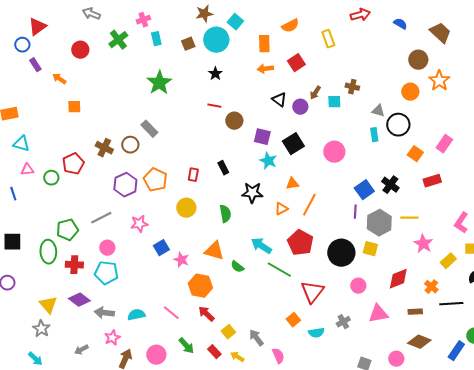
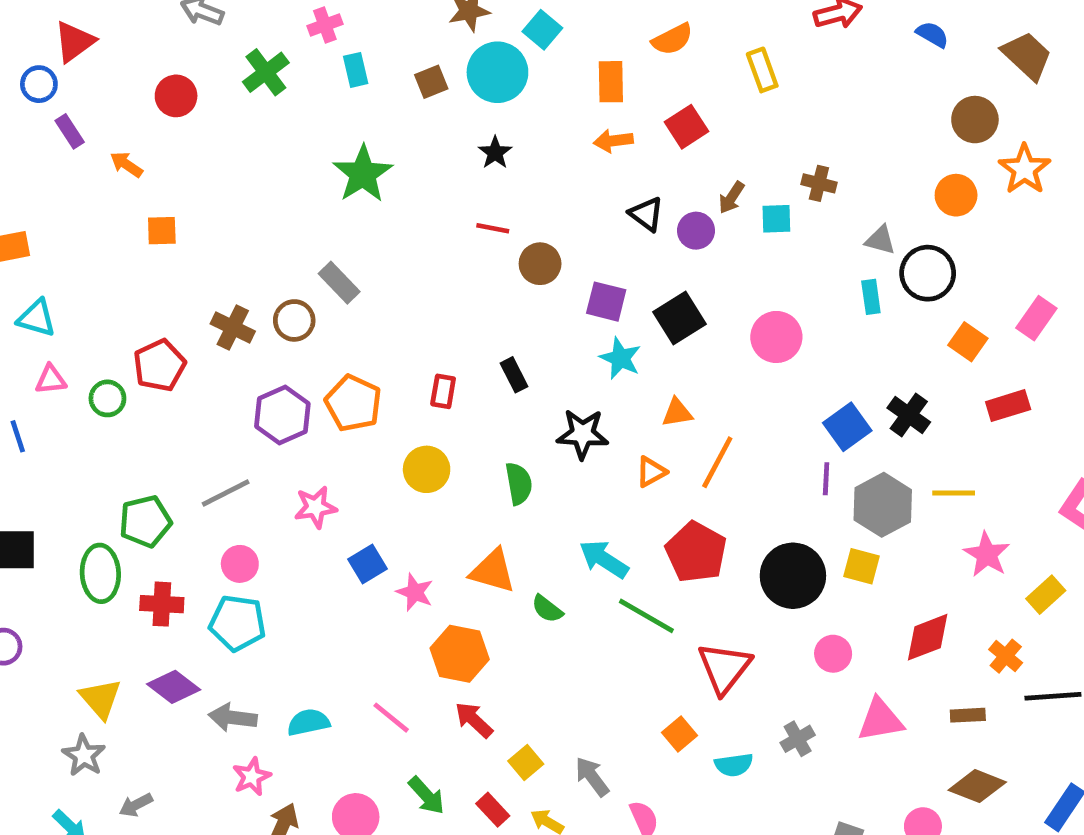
gray arrow: (81, 350) -> (136, 805), moved

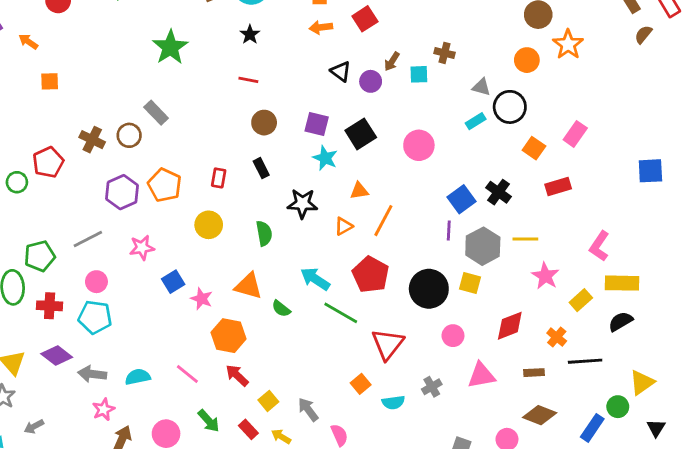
brown circle: (540, 264) -> (264, 123), moved
cyan rectangle: (871, 297) -> (476, 121), turned 66

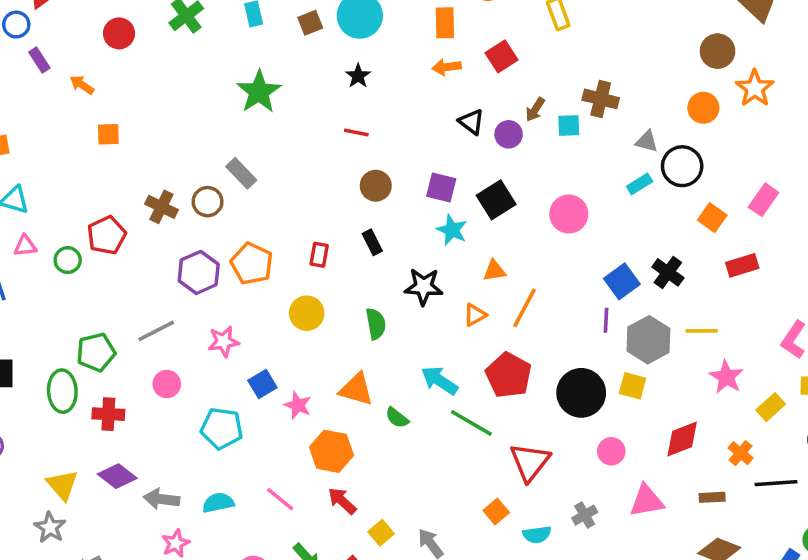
brown cross: (444, 53) -> (601, 99), size x1.4
cyan pentagon: (95, 317) -> (222, 428), moved

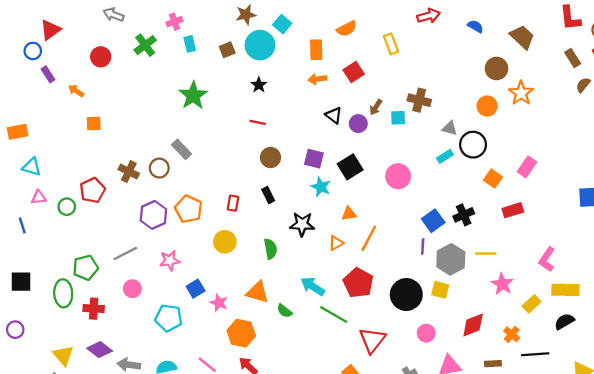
black cross: (668, 272) -> (464, 215), turned 30

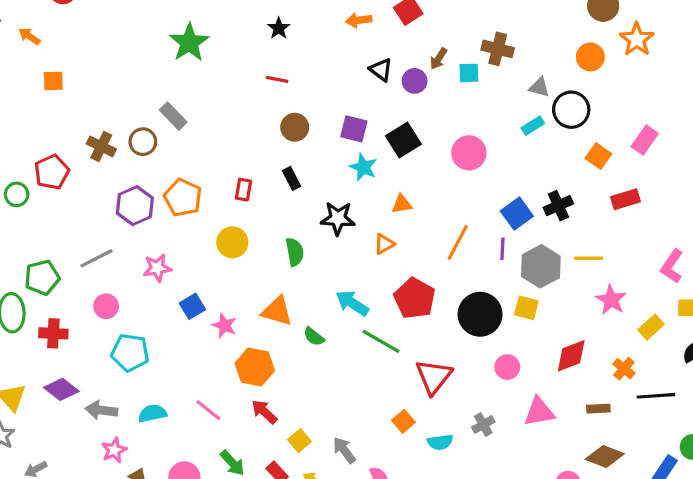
orange line: (369, 238) -> (458, 242), moved
cyan pentagon: (169, 318) -> (130, 353), moved

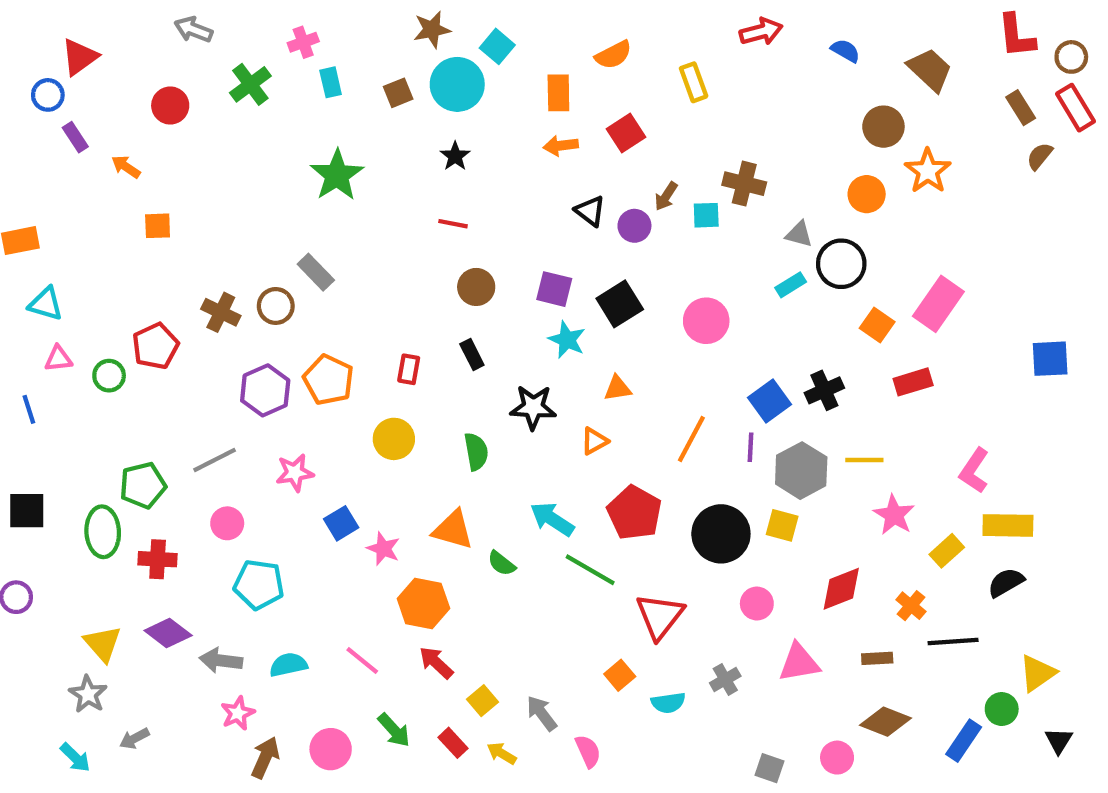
pink rectangle: (645, 140) -> (938, 304), size x1.4

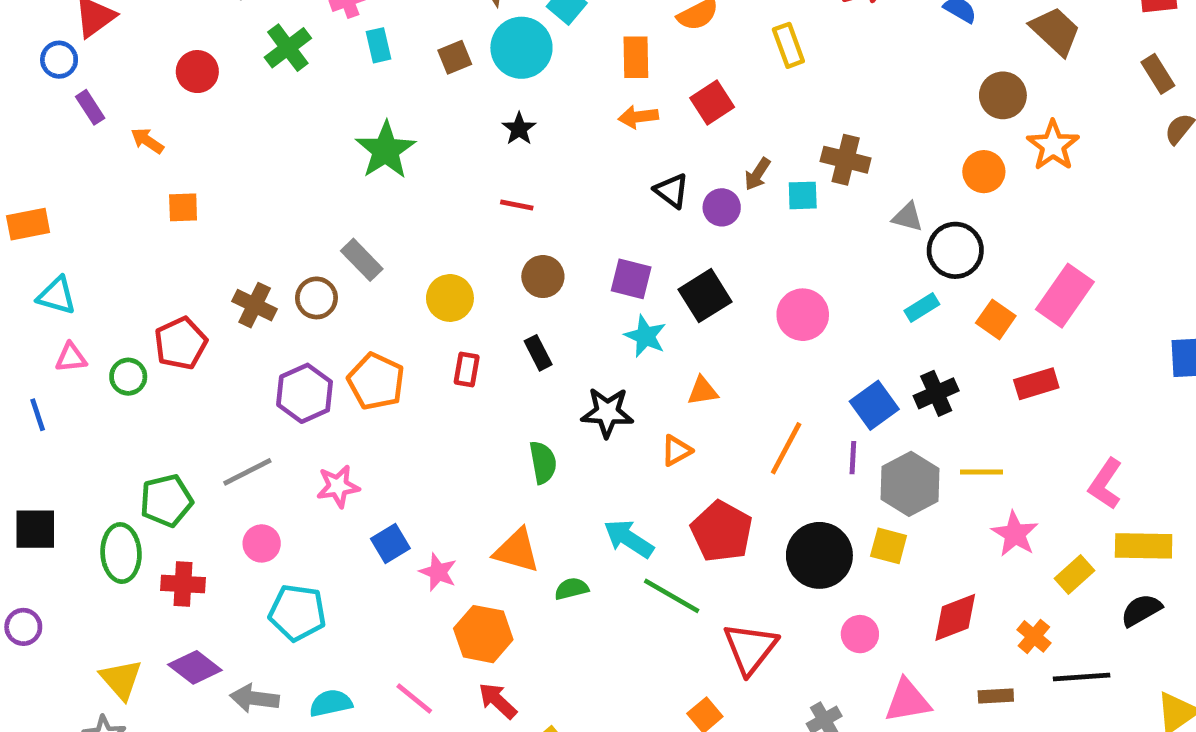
cyan rectangle: (791, 285) -> (922, 308), moved
yellow circle: (394, 439) -> (450, 298), moved
green semicircle: (502, 563) -> (572, 589), turned 128

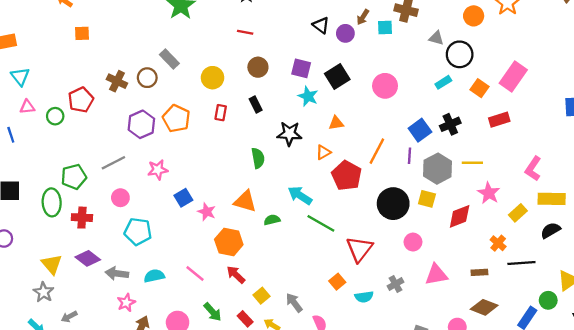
cyan triangle: (57, 296) -> (20, 77), turned 36
red pentagon: (722, 532) -> (347, 176), moved
red diamond: (955, 617) -> (460, 216), moved

